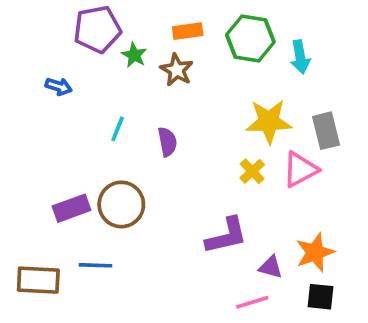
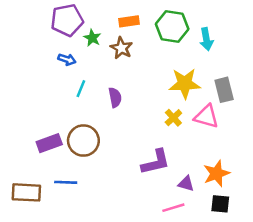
blue arrow: (59, 86) -> (67, 59), moved
pink triangle: (300, 169) -> (206, 116), turned 44

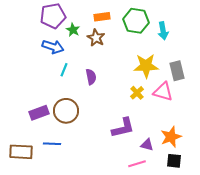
blue arrow: (67, 59) -> (53, 47), size x1.5

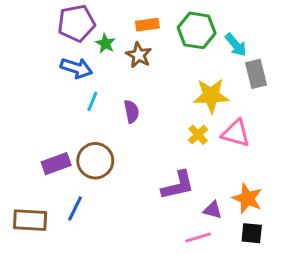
cyan arrow: (163, 31) -> (236, 45), turned -30
gray rectangle: (177, 71) -> (256, 74), moved
orange star: (171, 137) -> (247, 198), turned -30
blue line: (52, 144) -> (75, 209), turned -66

